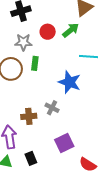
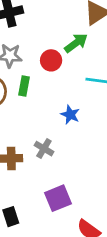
red circle: (48, 32) -> (51, 60), moved
blue star: (70, 82) -> (70, 115), size x0.6

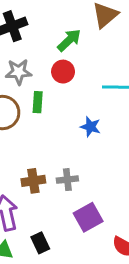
green arrow: (76, 43) -> (69, 40), moved
gray cross: (44, 149) -> (67, 180), moved, turned -30

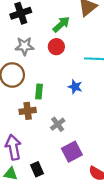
green rectangle: (38, 102) -> (39, 92), moved
gray cross: (67, 180) -> (58, 124), turned -32
brown cross: (33, 181) -> (28, 111), moved

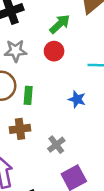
green rectangle: (39, 92) -> (28, 95), moved

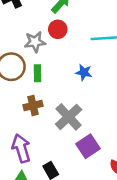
gray star: (16, 51) -> (35, 42), moved
gray cross: (56, 145) -> (69, 117), size x1.6

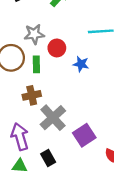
red circle: (58, 29) -> (57, 48), moved
gray cross: (69, 117) -> (53, 118), moved

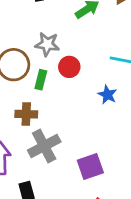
blue star: (81, 64) -> (107, 95), moved
purple square: (84, 135) -> (90, 167), moved

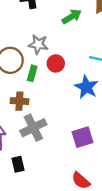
blue star: (107, 95) -> (86, 87), size x1.5
purple square: (90, 167) -> (82, 137), moved

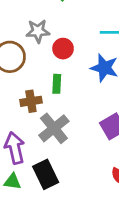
green rectangle: (32, 73) -> (57, 84), moved
black rectangle: (18, 164) -> (46, 174), size x1.5

